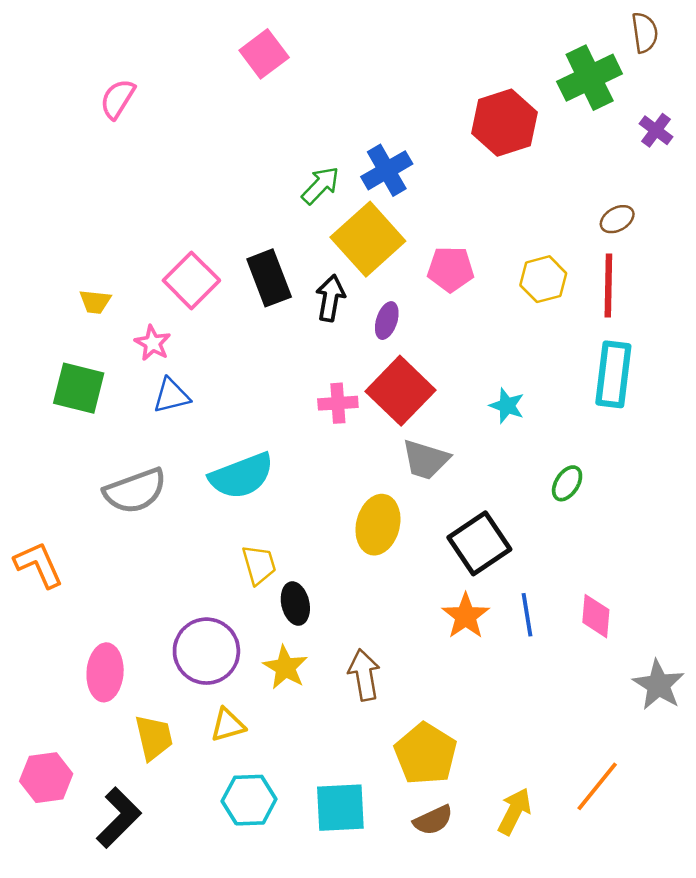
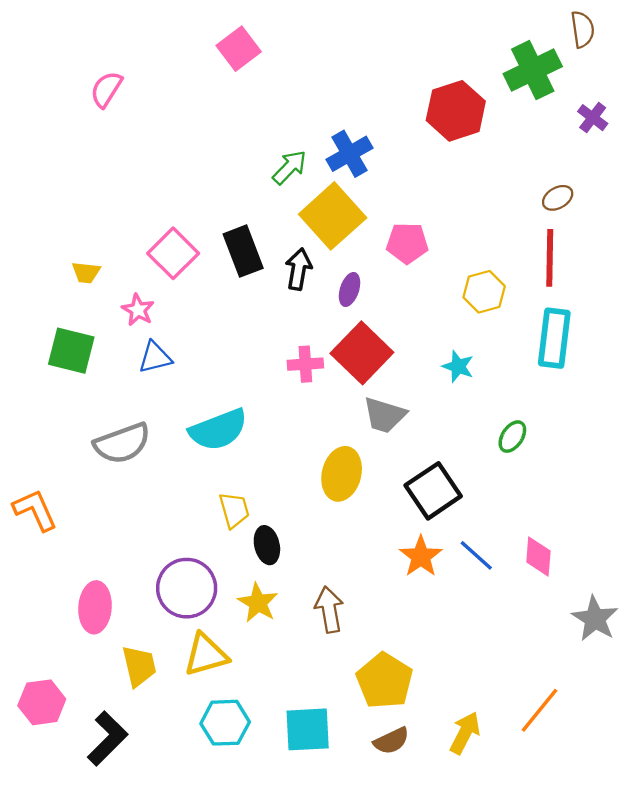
yellow hexagon: (543, 279) -> (484, 292), moved
blue line: (527, 615) -> (476, 555), turned -39
yellow triangle: (228, 725) -> (206, 655), size x1.4

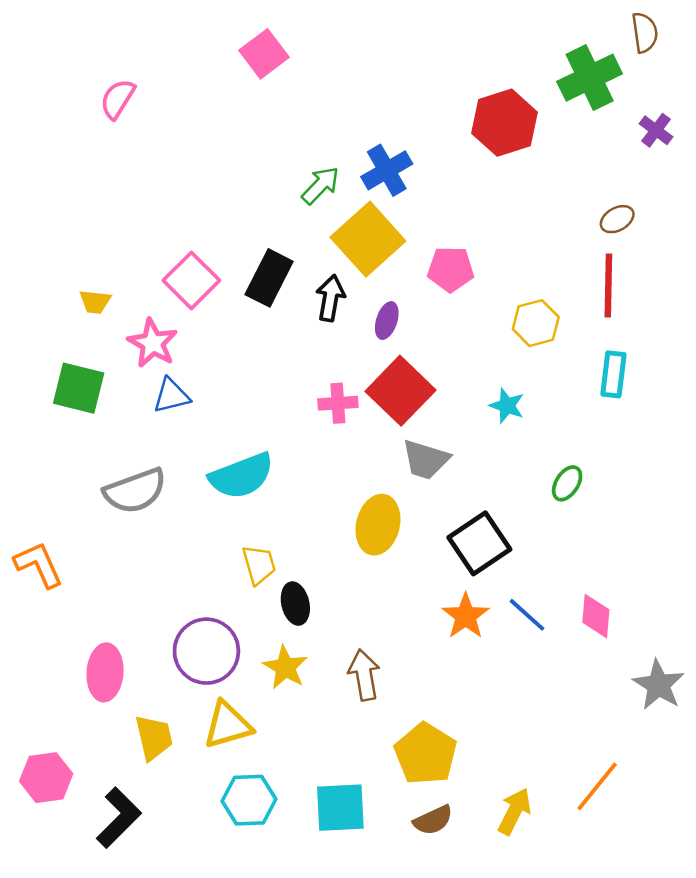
black rectangle: (243, 251) -> (269, 278), turned 48
pink star: (138, 310) -> (153, 343), size x1.4
cyan rectangle: (554, 338) -> (613, 374), size x0.7

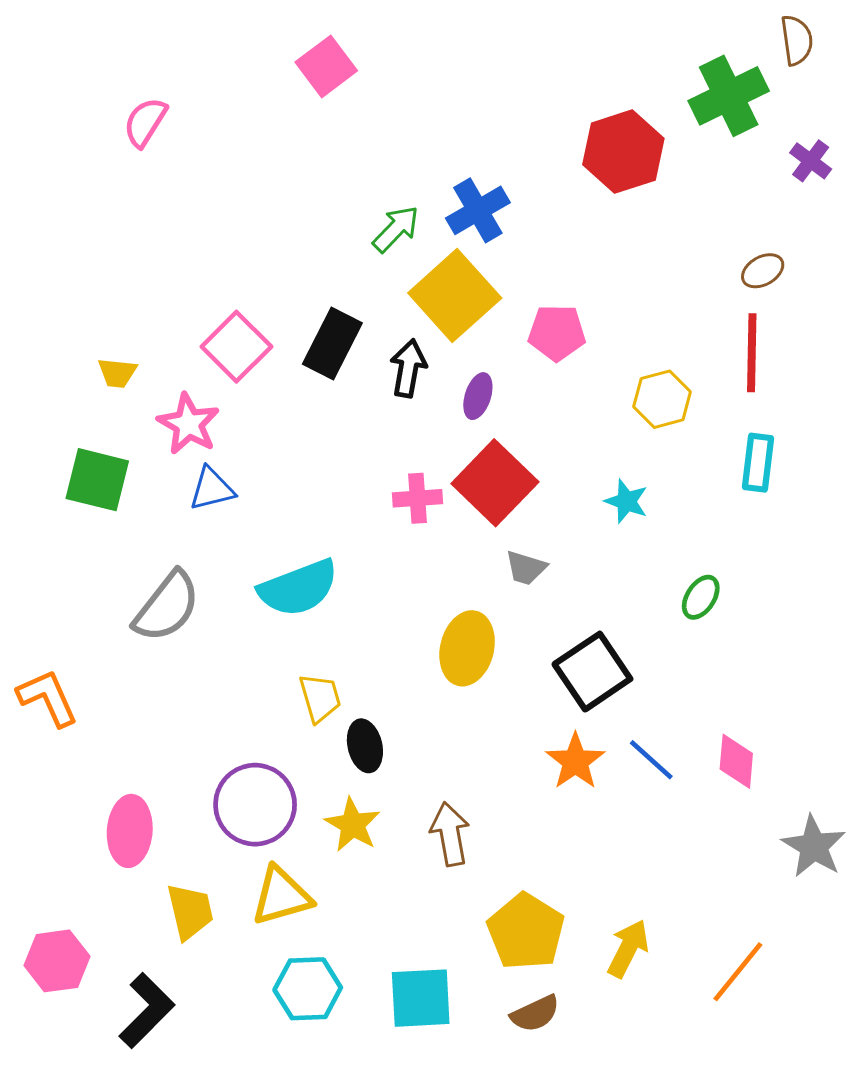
gray trapezoid: (426, 460) -> (526, 568), size x0.7
gray semicircle: (135, 491) -> (167, 607), turned -32
yellow arrow: (514, 811) -> (628, 949), moved

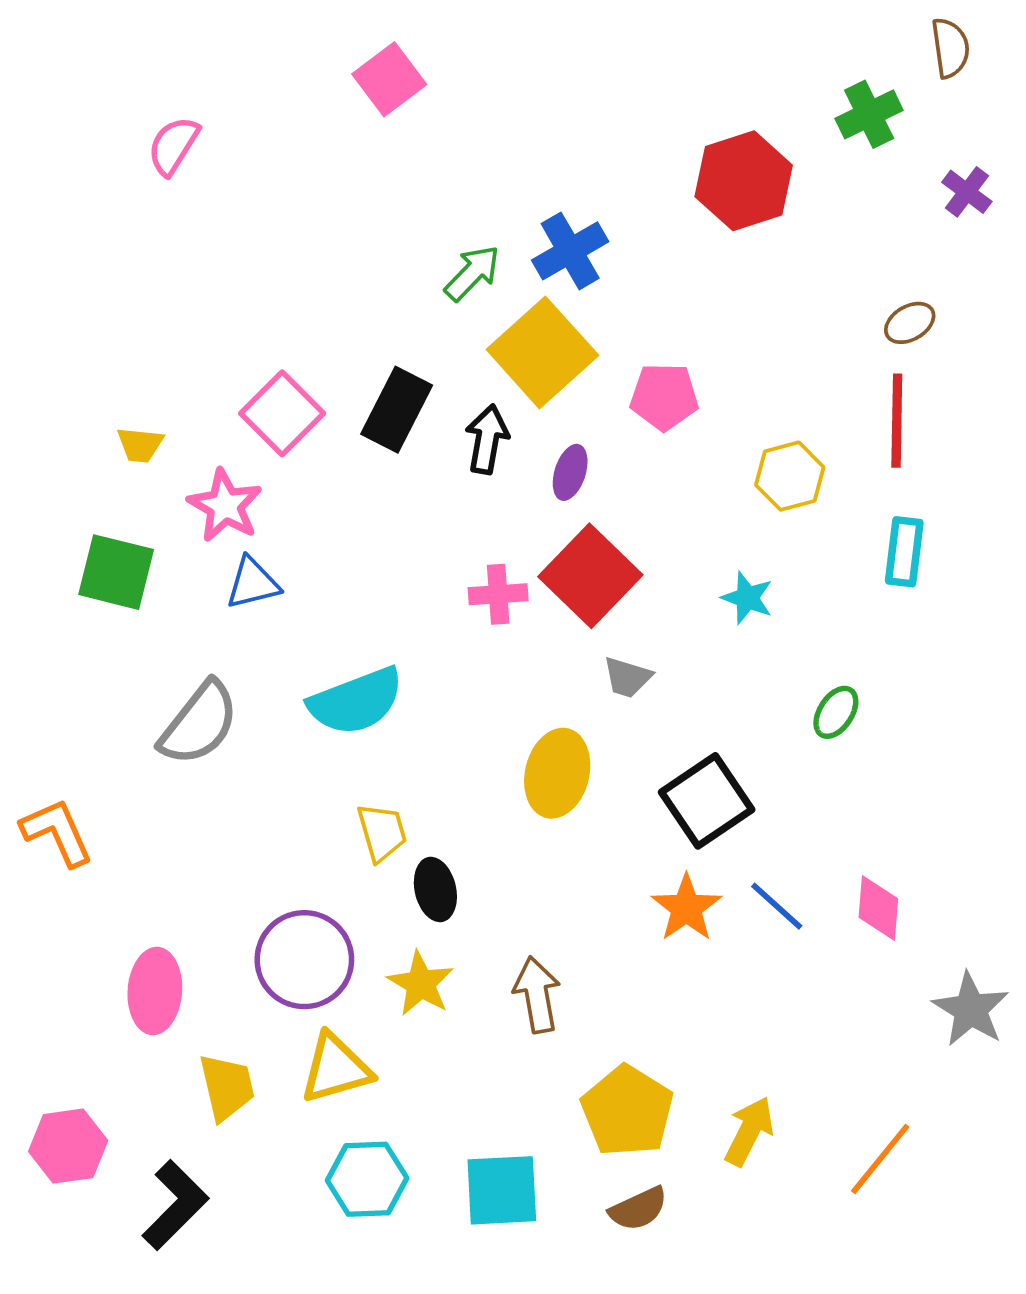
green cross: (729, 96) -> (869, 114), size x0.7

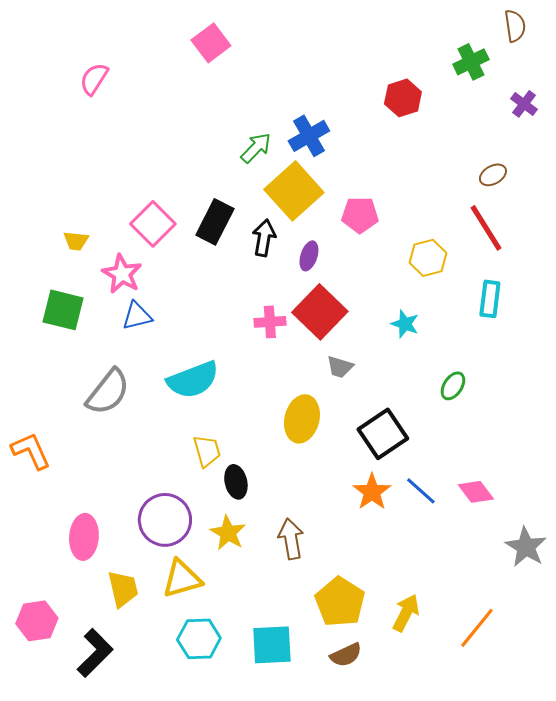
red hexagon: (744, 181) -> (403, 98), size x0.7
red line: (897, 421) -> (486, 228), turned -33
pink diamond: (878, 908) -> (476, 492), turned -42

